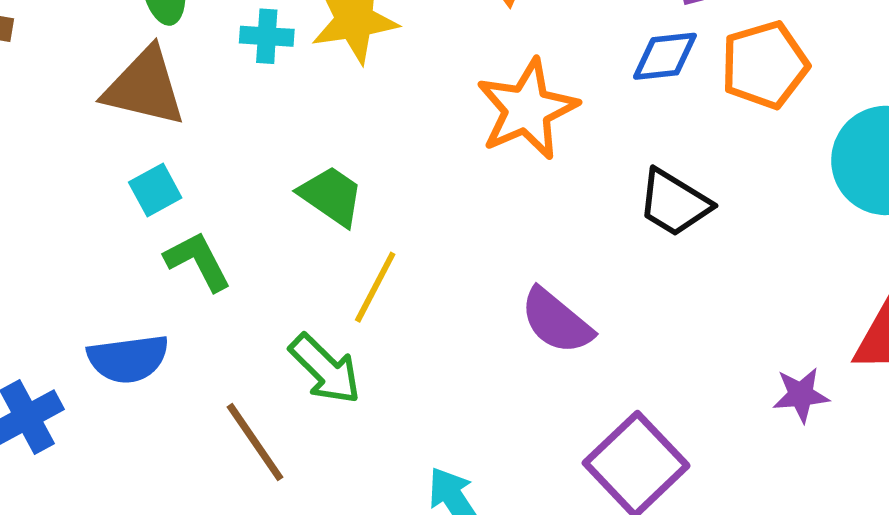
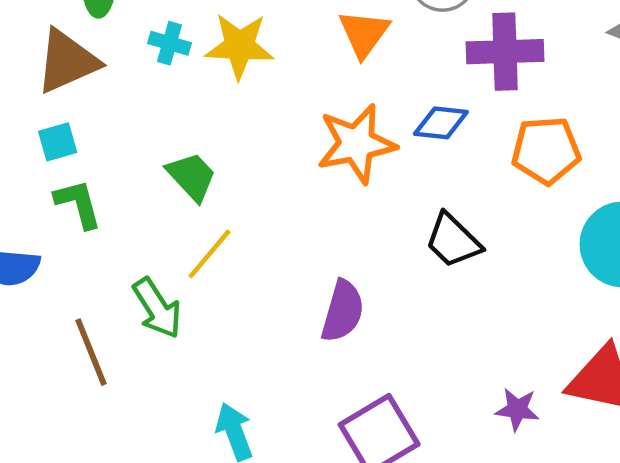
blue diamond: (665, 56) -> (441, 123), moved
brown triangle: (145, 87) -> (67, 61), turned -50
purple semicircle: (556, 321) -> (343, 311), turned -126

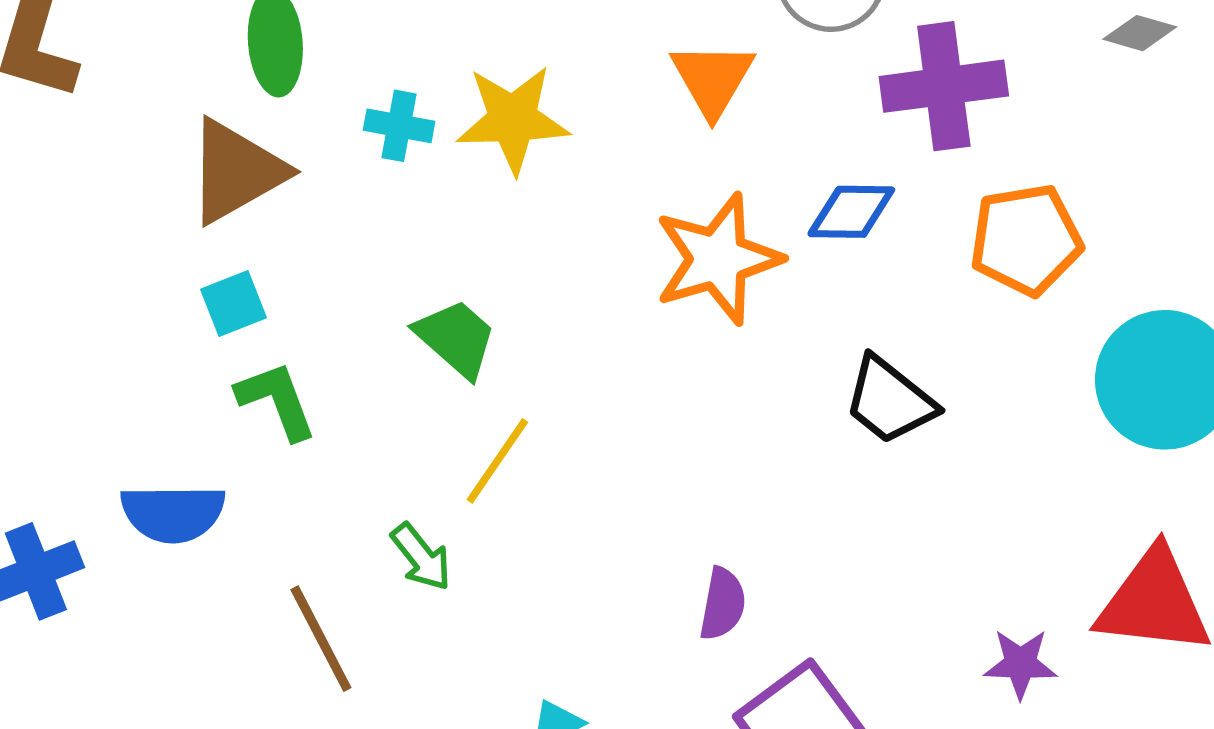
green arrow: (157, 308) -> (421, 557), size x0.7
purple semicircle: (343, 311) -> (723, 604), moved, size x0.7

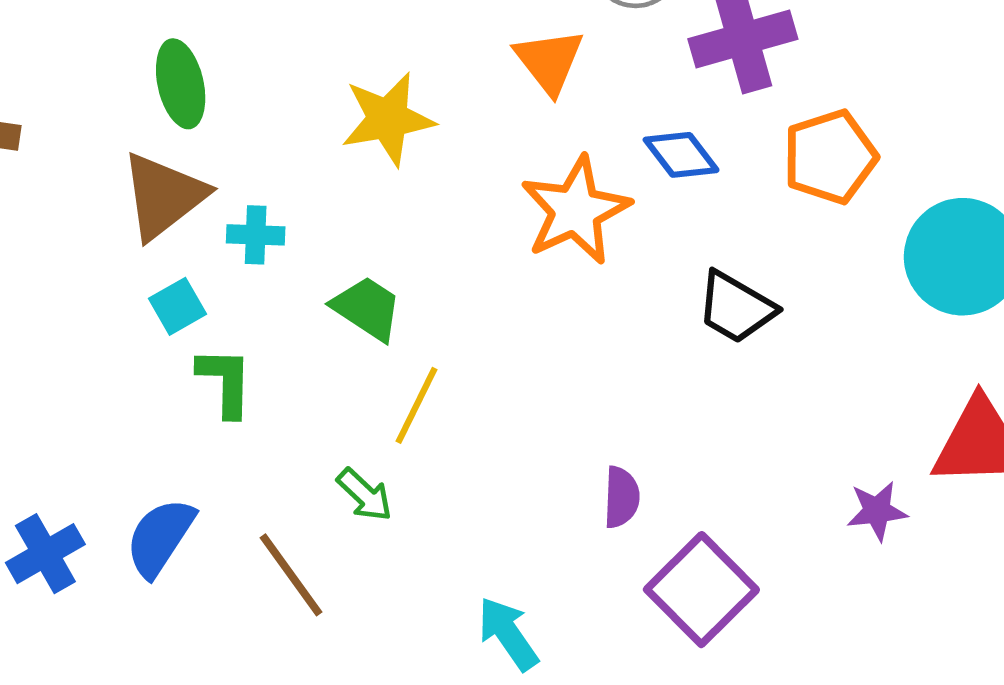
cyan cross: (399, 126) -> (256, 235), moved
blue diamond: (851, 212) -> (681, 155), turned 60
green L-shape: (277, 400) -> (225, 382), turned 30
blue semicircle: (173, 513) -> (160, 537), moved, turned 132

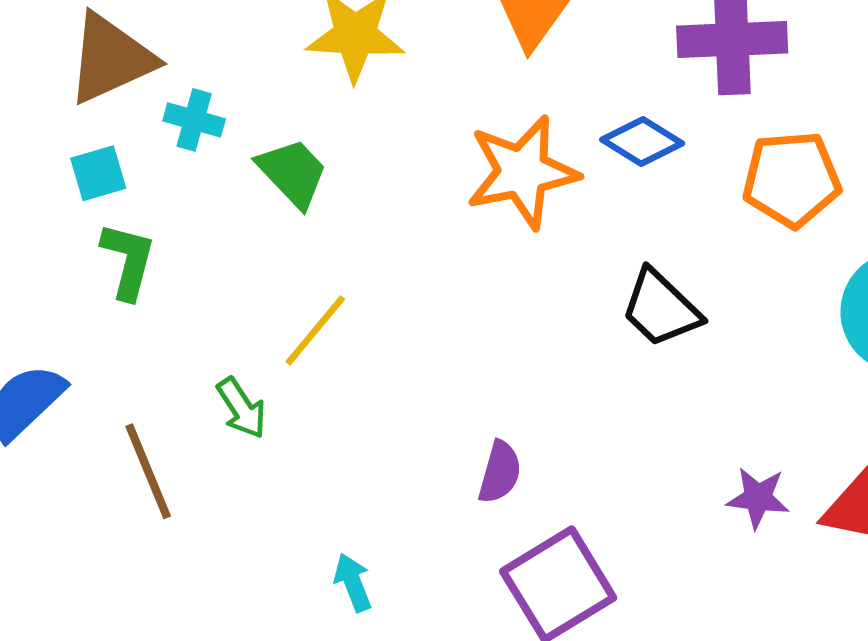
blue diamond: (681, 155) -> (642, 141), turned -34
green trapezoid: (367, 308) -> (293, 173), moved
purple star: (877, 511) -> (758, 498), moved
cyan arrow: (508, 634) -> (353, 582), size x0.7

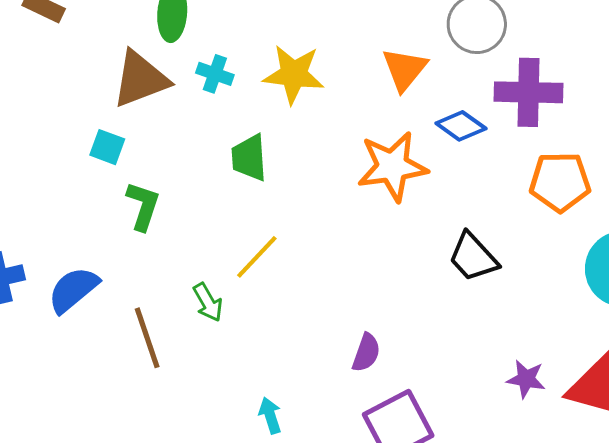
cyan cross: (194, 120) -> (215, 74), moved
blue diamond: (642, 141) -> (461, 126), moved
cyan square: (98, 173) -> (107, 147), moved, turned 33
green trapezoid: (293, 173) -> (249, 158), turned -144

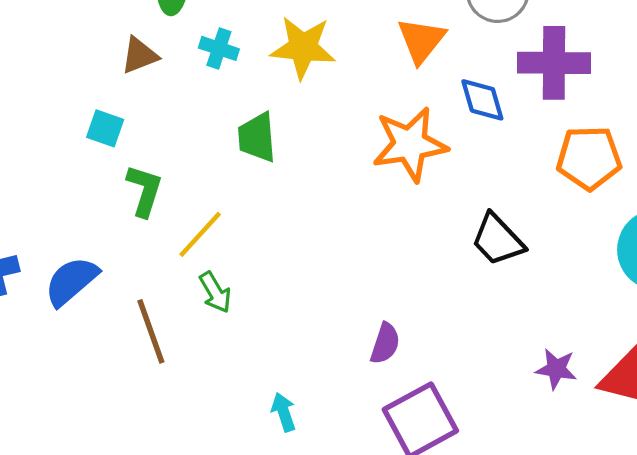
brown triangle: (140, 79) -> (139, 55), size x0.6
blue diamond: (461, 126) -> (482, 100), turned 39
yellow line: (257, 257) -> (200, 234), moved

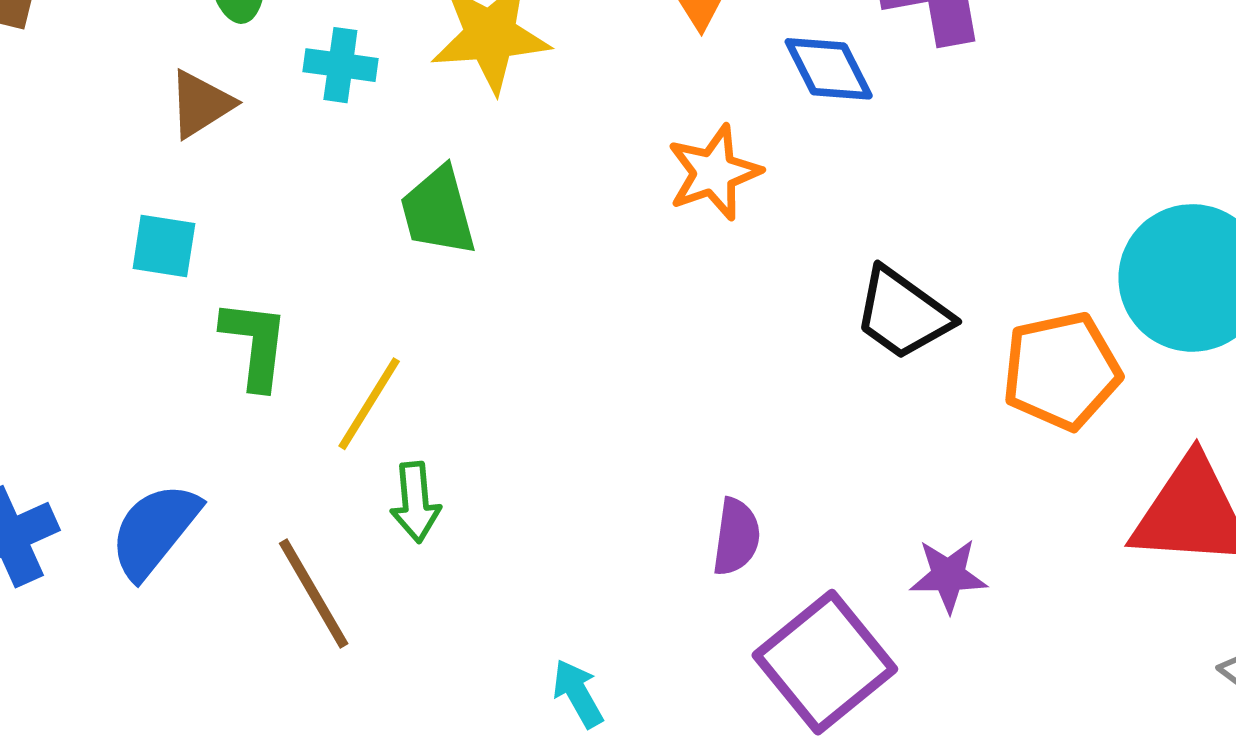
orange star: (410, 144) -> (714, 173), size x0.7
orange pentagon: (589, 158) -> (1061, 371), moved
green arrow: (215, 292) -> (415, 502), turned 36
purple star: (556, 369) -> (948, 575), moved

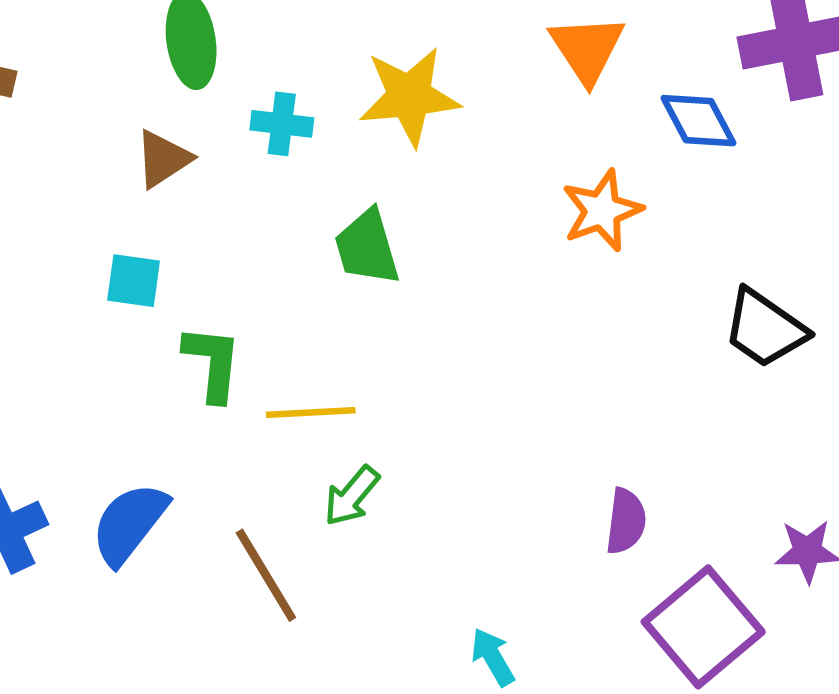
yellow line: (369, 404) -> (311, 412), turned 56
green arrow: (415, 502) -> (352, 496), turned 46

